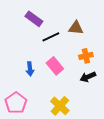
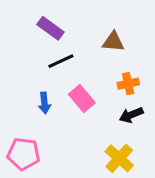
black line: (51, 37) -> (61, 61), moved
pink pentagon: (16, 103) -> (24, 154), turned -30
yellow cross: (60, 106) -> (119, 158), moved

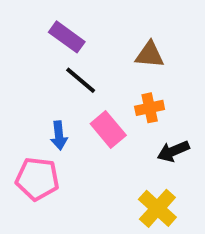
black line: (61, 61) -> (81, 80), turned 65
orange cross: (128, 84) -> (150, 108), moved
pink pentagon: (24, 154) -> (37, 179), moved

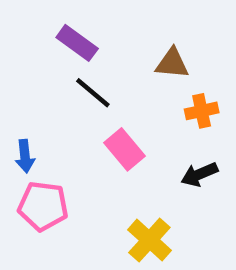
orange cross: (150, 108) -> (202, 111), moved
blue arrow: (59, 135) -> (25, 156), moved
yellow cross: (157, 208) -> (149, 240), moved

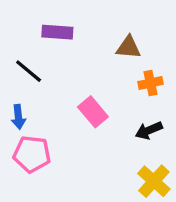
purple rectangle: (77, 43) -> (57, 32), turned -32
black line: (93, 93) -> (29, 71), moved
yellow cross: (149, 240) -> (154, 181), moved

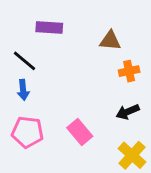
pink rectangle: (93, 112) -> (80, 132), moved
blue arrow: (18, 117) -> (23, 90), moved

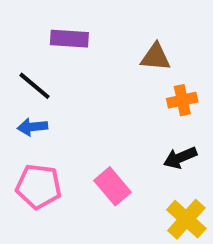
blue arrow: (23, 90) -> (32, 127), turned 90

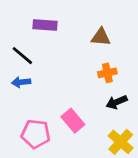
orange cross: (182, 100) -> (107, 73), moved
pink pentagon: (39, 186) -> (36, 134), moved

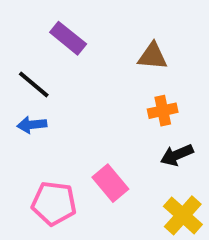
purple rectangle: (45, 25) -> (68, 38), turned 35

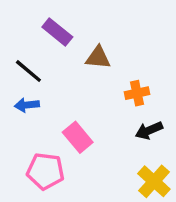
brown triangle: (153, 56) -> (98, 58), moved
pink rectangle: (110, 183) -> (78, 137), moved

